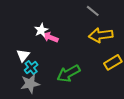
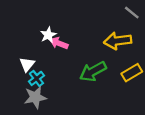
gray line: (93, 11) -> (132, 13), moved
green arrow: (68, 74) -> (93, 71), moved

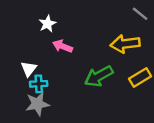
white star: (48, 35) -> (47, 24), moved
cyan cross: (36, 78) -> (39, 84), turned 35

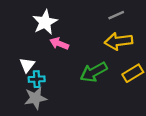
gray line: (140, 14) -> (116, 15), moved, turned -63
white star: (47, 24) -> (45, 22), size x1.5

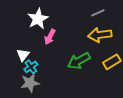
pink arrow: (59, 44) -> (50, 37), turned -84
cyan cross: (37, 79) -> (31, 67), turned -32

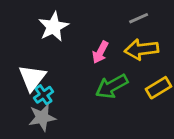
pink arrow: (50, 37) -> (100, 52), moved
white triangle: (23, 55) -> (32, 78), size x1.5

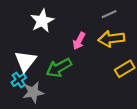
green arrow: (112, 86) -> (59, 68), moved
cyan cross: (44, 95) -> (19, 80), moved

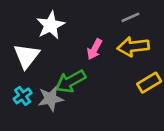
white triangle: (25, 61) -> (27, 56), moved
gray star: (33, 92) -> (51, 99), moved

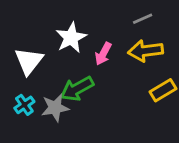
white star: (51, 25) -> (71, 38), moved

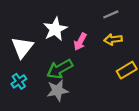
yellow arrow: (145, 51) -> (113, 39), size x0.7
gray star: (55, 108) -> (57, 90), moved

